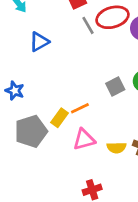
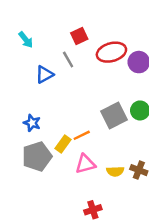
gray line: (88, 25) -> (68, 60), moved
gray square: (115, 87) -> (114, 115), size x1.5
blue star: (15, 91) -> (32, 123), moved

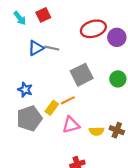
red square: (79, 36) -> (43, 15), moved
gray line: (68, 60) -> (52, 48), moved, turned -48
gray square: (114, 115) -> (82, 75), moved

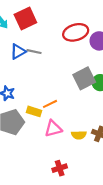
red square: (43, 15) -> (25, 18), size x1.5
gray square: (82, 75) -> (84, 78), moved
yellow rectangle: (52, 108) -> (34, 111), turned 72

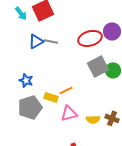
red ellipse: (76, 32) -> (90, 38), moved

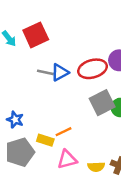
blue triangle: (36, 41) -> (60, 72), moved

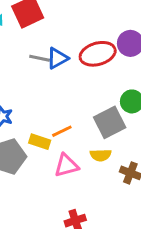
gray square: (102, 103) -> (110, 122), moved
yellow semicircle: (96, 167) -> (101, 155), moved

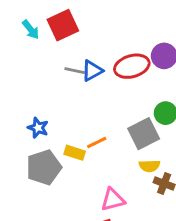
yellow semicircle: (101, 155) -> (149, 166), moved
pink triangle: (66, 165) -> (113, 200), moved

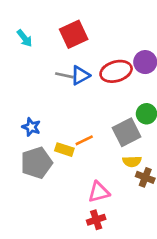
red square: (63, 25) -> (74, 34), moved

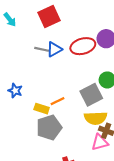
yellow semicircle: (132, 161) -> (96, 118), size x1.5
gray pentagon: (37, 163) -> (49, 128), moved
pink triangle: (99, 192) -> (100, 142), moved

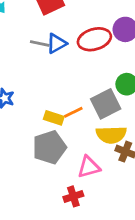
orange line: (57, 101) -> (73, 112), moved
yellow rectangle: (42, 109) -> (54, 118), moved
pink triangle: (100, 142) -> (89, 167), moved

